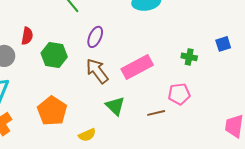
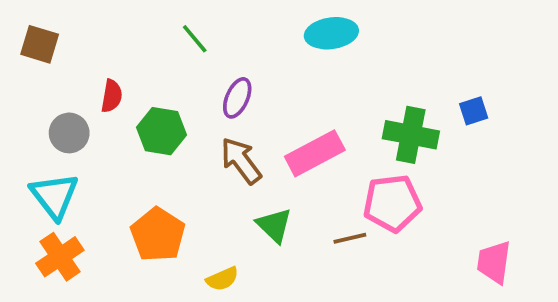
green cross: (189, 57) -> (411, 135), size x1.8
pink pentagon: (179, 94) -> (392, 203), size x1.4

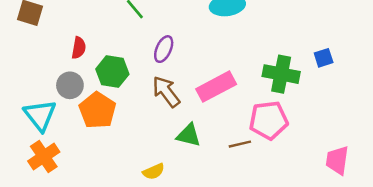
gray circle: (69, 133) -> (70, 85), moved
green triangle: (274, 225) -> (189, 135), turned -30
orange pentagon: (158, 235) -> (97, 110), moved

